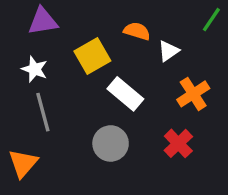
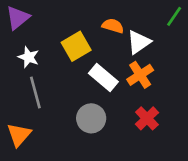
purple triangle: (43, 21) -> (18, 18), moved, turned -30
white triangle: (168, 51) -> (139, 42), size x1.4
orange cross: (193, 94) -> (140, 75), moved

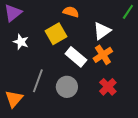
orange semicircle: (113, 26) -> (71, 12), moved
gray line: (35, 93) -> (38, 81), moved, turned 35

